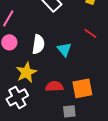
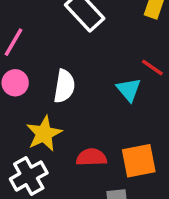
cyan triangle: (64, 49) -> (129, 90), moved

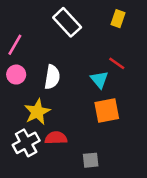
red semicircle: (91, 157) -> (56, 138), moved
orange square: (139, 161) -> (107, 111), moved

